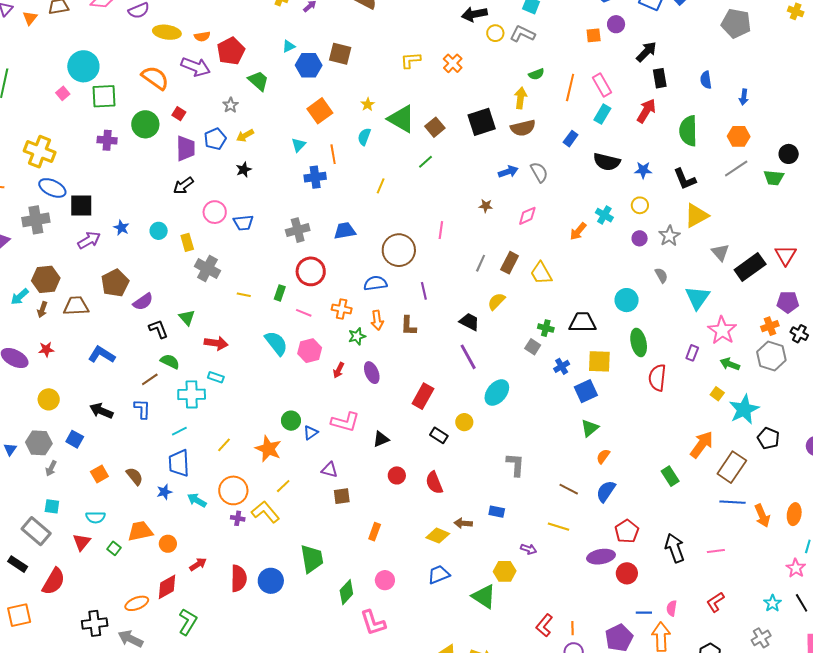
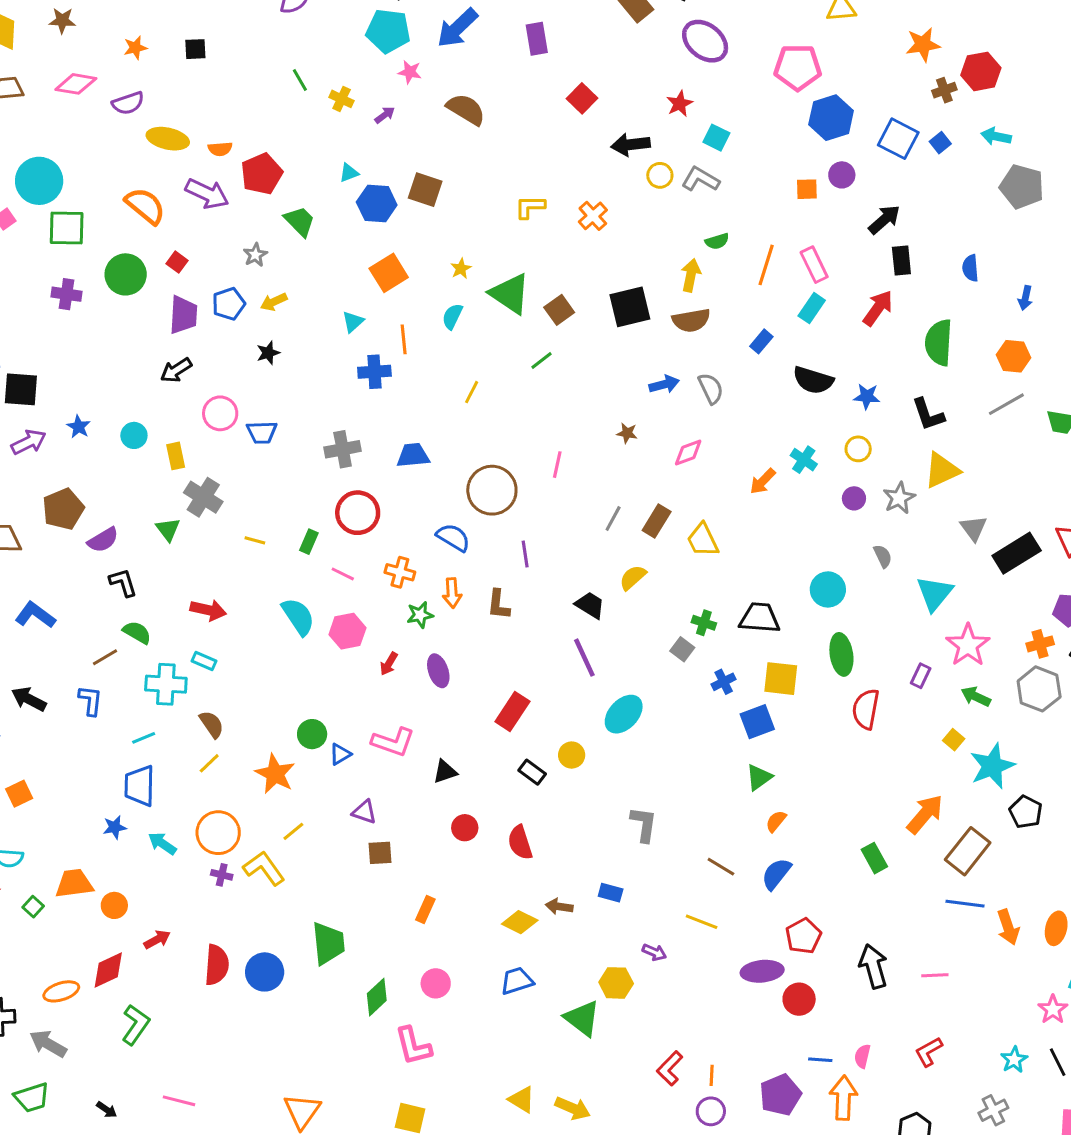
blue semicircle: (375, 283) -> (453, 537), turned 35
green triangle: (187, 318) -> (168, 529), moved
brown semicircle: (135, 476) -> (212, 724), moved

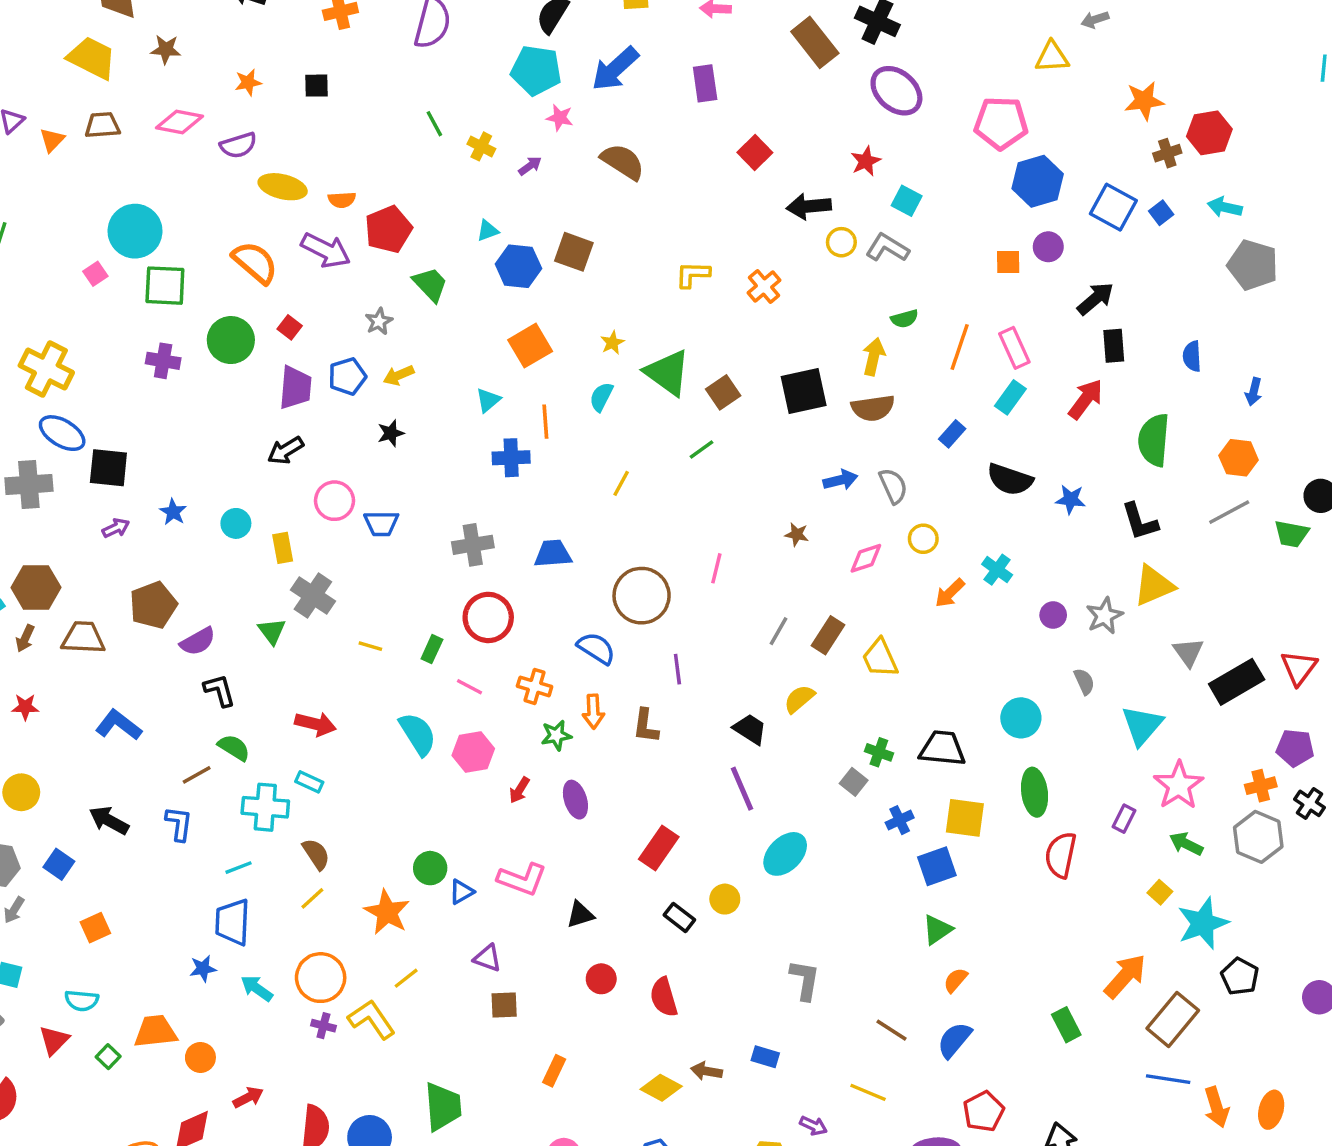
purple arrow: (29, 442) -> (116, 528), size x0.7
yellow circle: (858, 449) -> (923, 539), moved

